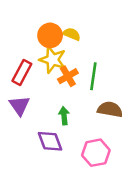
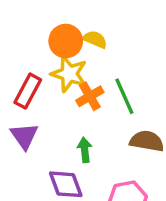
green line: (93, 76) -> (124, 96), turned -32

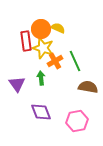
red rectangle: (28, 91) -> (26, 41), moved, turned -36
green arrow: (85, 150) -> (41, 78), moved

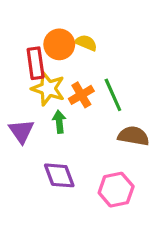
yellow star: (43, 48) -> (48, 89), moved

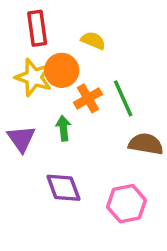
orange circle: (59, 44) -> (62, 70), moved
red rectangle: (36, 63) -> (37, 28), moved
yellow star: (48, 89) -> (34, 77), moved

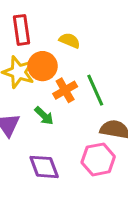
green arrow: (63, 128) -> (44, 116), turned 140
pink hexagon: (127, 204) -> (98, 159), moved

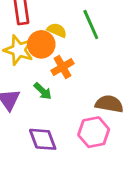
yellow semicircle: (70, 41) -> (57, 30), moved
green line: (95, 90) -> (91, 25), moved

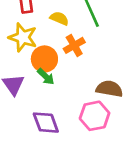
orange circle: (41, 44) -> (44, 59), moved
orange cross: (63, 67) -> (74, 45), moved

